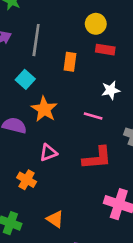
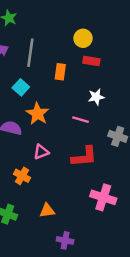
orange triangle: (55, 219) -> (47, 211), turned -42

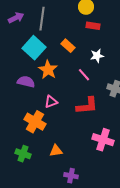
orange rectangle: (60, 72) -> (68, 46), moved, turned -56
cyan square: (21, 87) -> (34, 48), size x1.6
pink line: (81, 120) -> (84, 75), turned 32
orange cross: (22, 176) -> (35, 122), size x1.5

